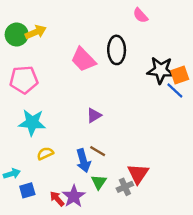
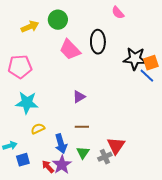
green circle: (17, 35) -> (58, 20), moved
brown line: (98, 151) -> (82, 127), turned -32
blue arrow: (83, 161) -> (61, 144), moved

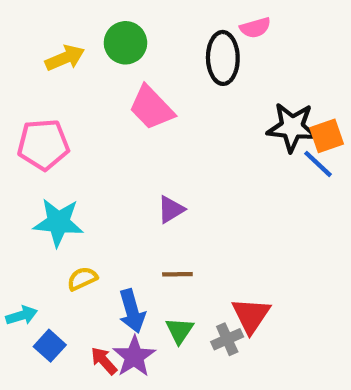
pink semicircle: (118, 13) -> (255, 28), turned -64
black ellipse: (98, 42) -> (223, 58), moved
blue square: (23, 160) -> (50, 346), turned -32

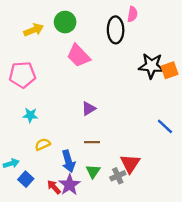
pink semicircle: (255, 28) -> (132, 14), turned -64
blue line: (318, 164) -> (165, 126), moved
cyan star: (58, 222) -> (30, 115), size x0.6

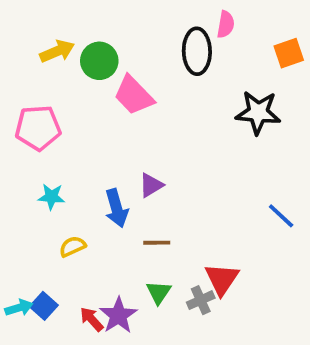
green circle: (65, 22) -> (99, 61), moved
orange square: (169, 70) -> (289, 53), moved
blue arrow: (68, 161) -> (116, 208), moved
cyan arrow: (11, 163) -> (19, 308), moved

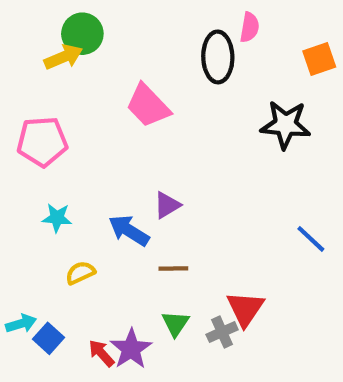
green circle: (99, 61) -> (82, 34), moved
blue arrow: (116, 208) -> (129, 230), turned 138
cyan arrow: (19, 308) -> (21, 324), moved

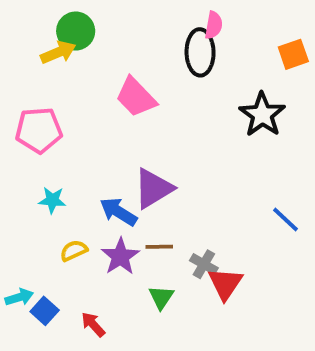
pink semicircle: (250, 27) -> (214, 25), moved
black star: (285, 125) -> (262, 115), turned 30
purple triangle: (167, 205) -> (153, 188), size x1.6
gray cross: (222, 332) -> (204, 264), moved, turned -36
purple star: (131, 349) -> (120, 256), moved

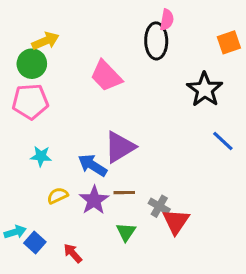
green circle: (76, 31) -> (32, 64), moved
blue line: (286, 220) -> (223, 141), moved

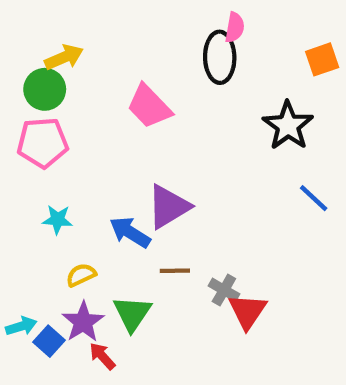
purple star: (94, 200) -> (83, 322), moved
green triangle: (126, 232) -> (132, 313), moved, size x1.4

